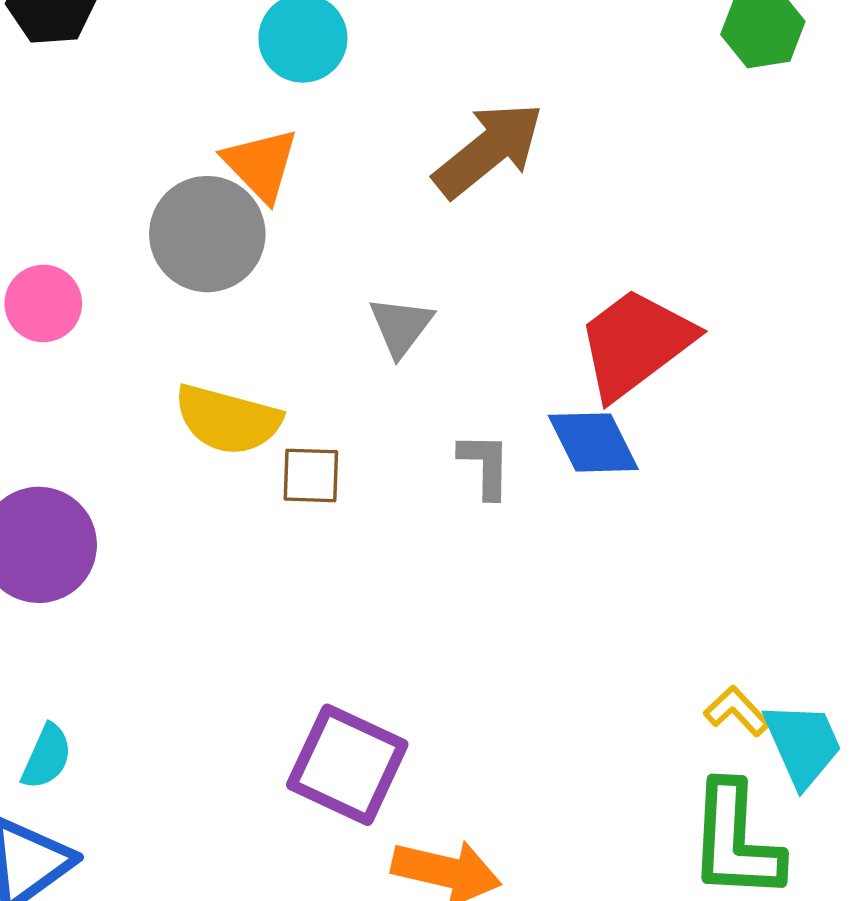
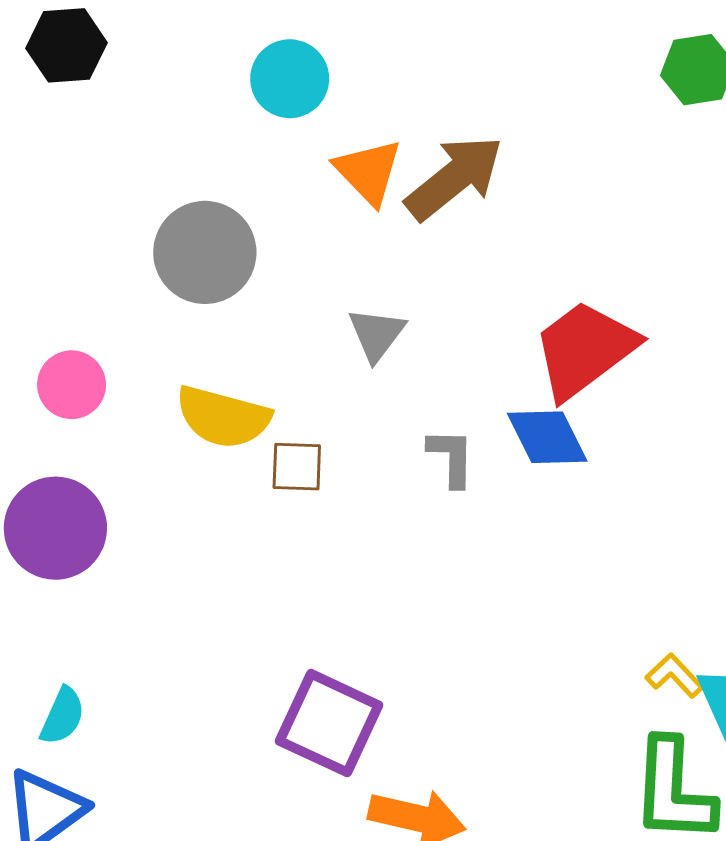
orange triangle: (261, 165) -> (368, 172), moved
pink circle: (43, 303) -> (72, 385), moved

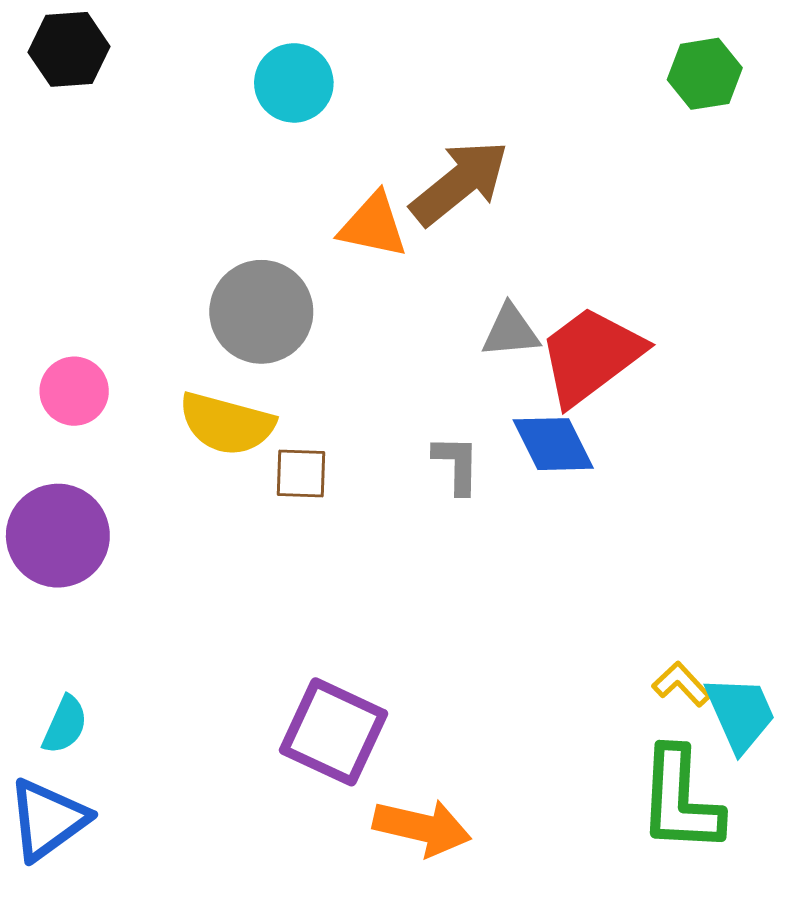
orange triangle: (368, 172) -> (373, 225), moved, turned -34
gray circle: (205, 252) -> (261, 312), moved
gray triangle: (377, 334) -> (511, 331), moved, turned 48

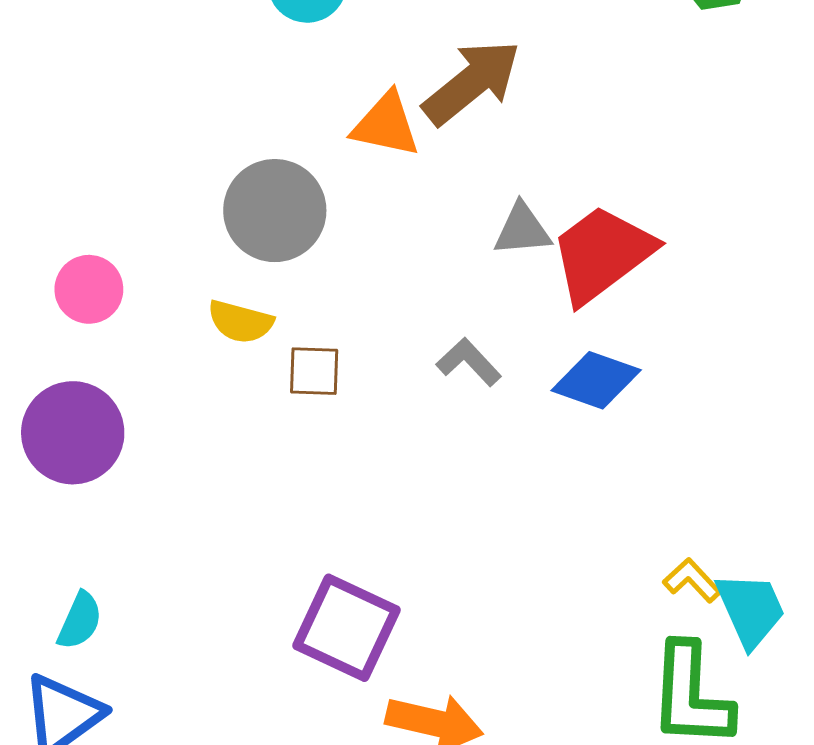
yellow semicircle: (227, 424) -> (240, 322), size x0.7
blue diamond: (553, 444) -> (596, 380), moved, turned -44
gray L-shape: (457, 464) -> (469, 362), turned -44

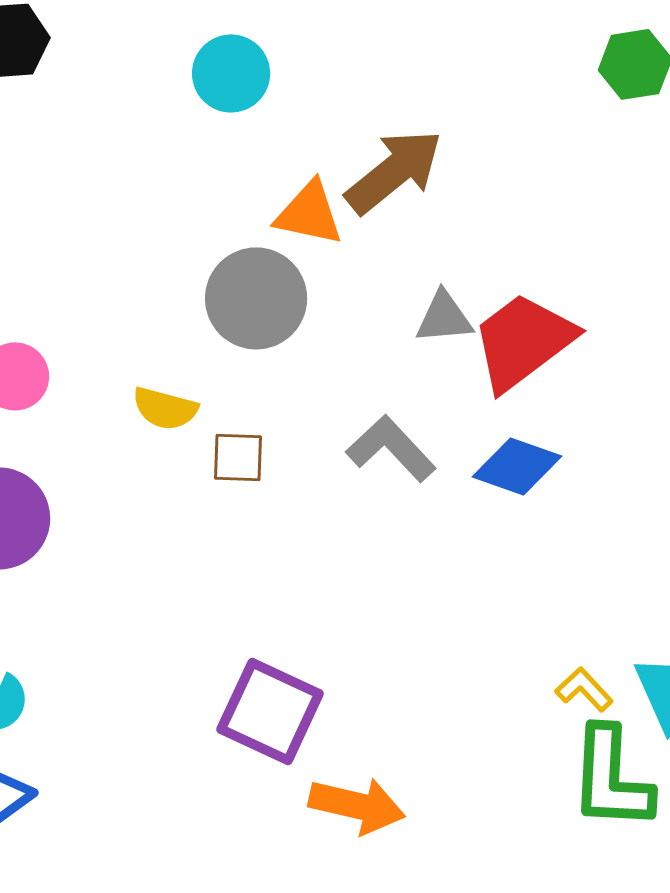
gray circle: (275, 211) -> (256, 298), moved
gray L-shape: (469, 362) -> (391, 448), size x1.4
yellow L-shape: (692, 580) -> (584, 689), moved

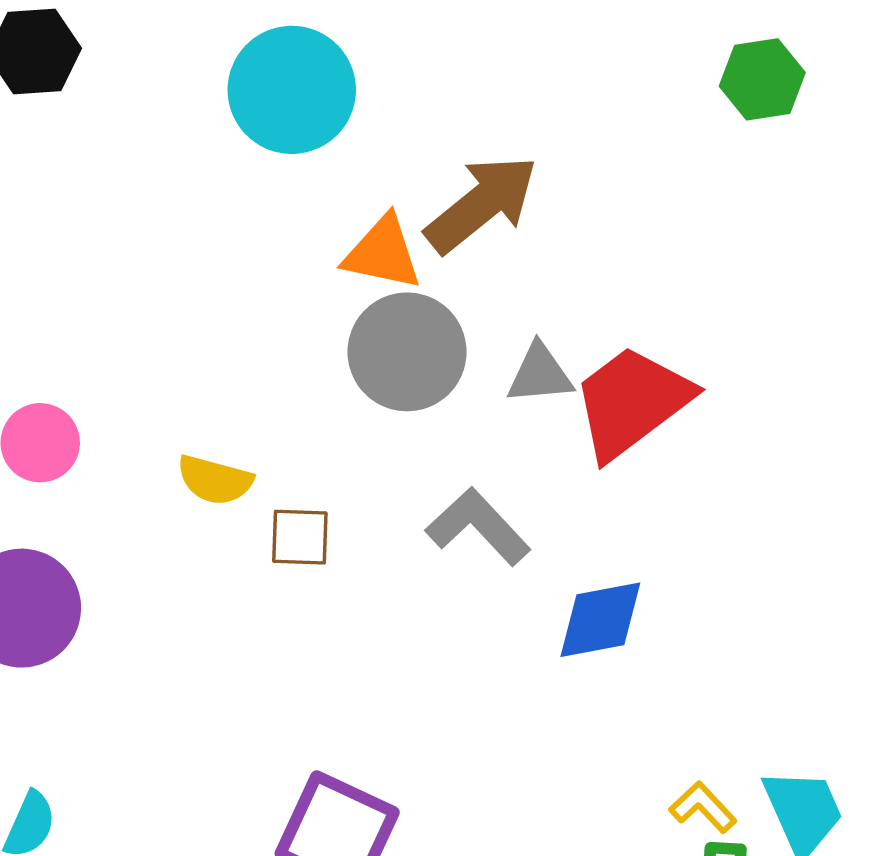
cyan circle: (231, 73) -> (292, 90), size x1.4
gray circle: (256, 298) -> (407, 352), moved
blue diamond: (517, 466) -> (600, 620), moved, turned -30

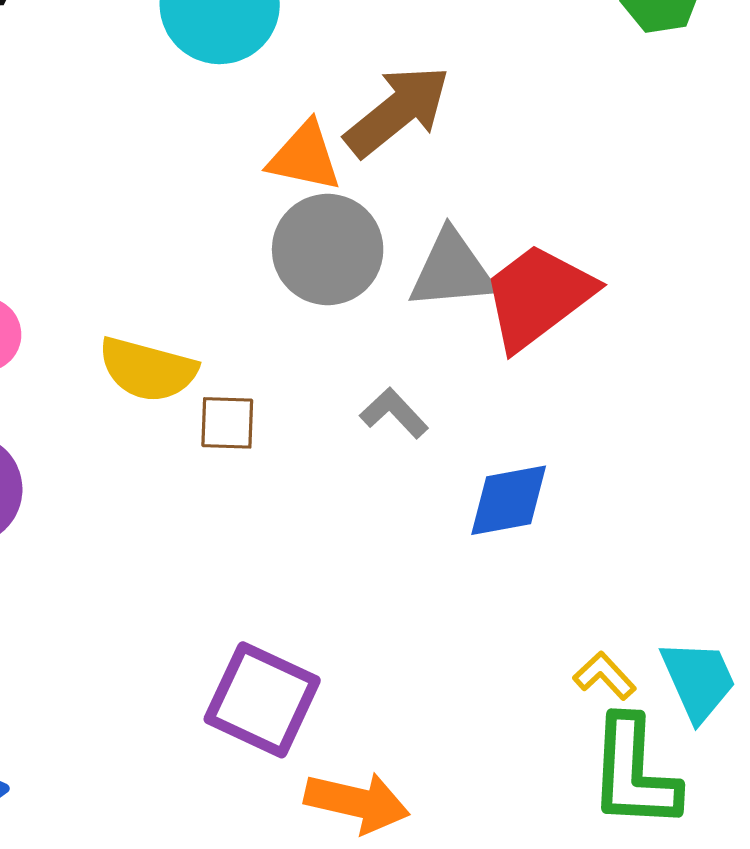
gray triangle: (540, 374) -> (452, 270), size x1.4
yellow semicircle: (215, 480) -> (148, 369), size x1.4
gray L-shape: (478, 527) -> (394, 413), size x0.7

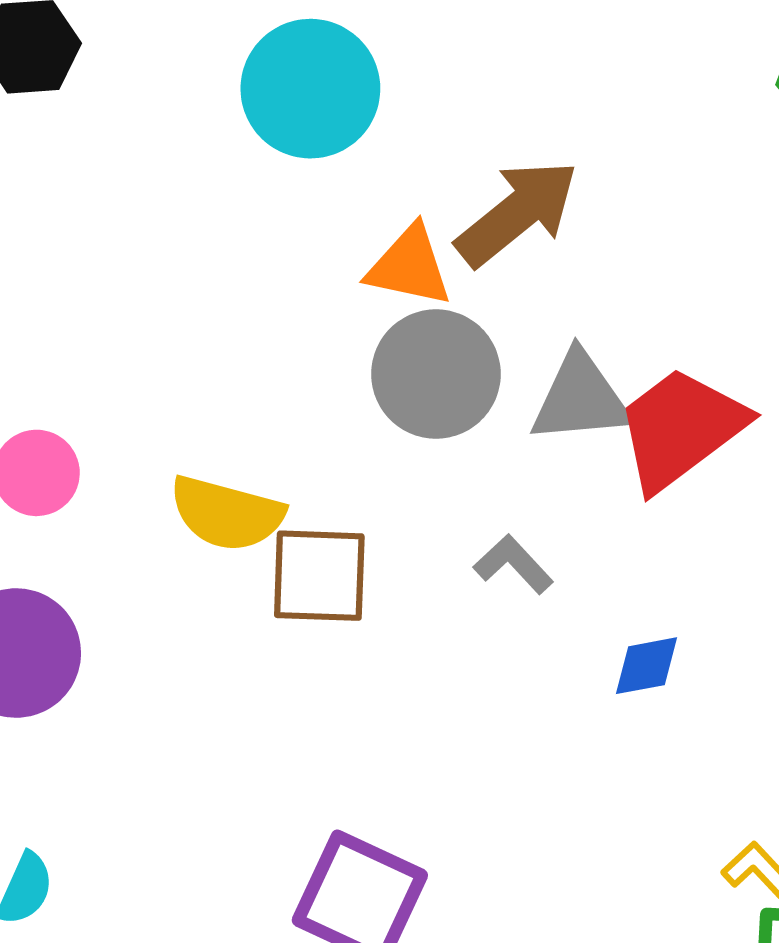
brown square: (227, 423) -> (319, 576), size x1.5
blue diamond: (509, 500) -> (647, 666), size x0.7

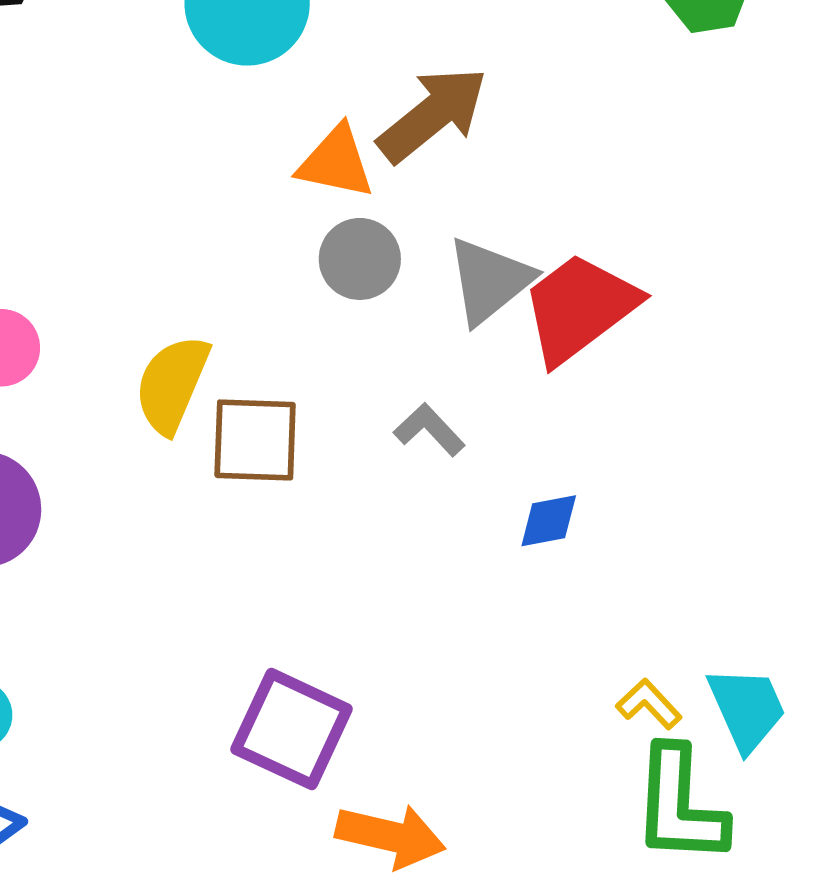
gray circle: (436, 374) -> (360, 259), size x0.7
gray triangle: (581, 398) -> (490, 281), turned -34
yellow semicircle: (227, 514) -> (172, 384), turned 98

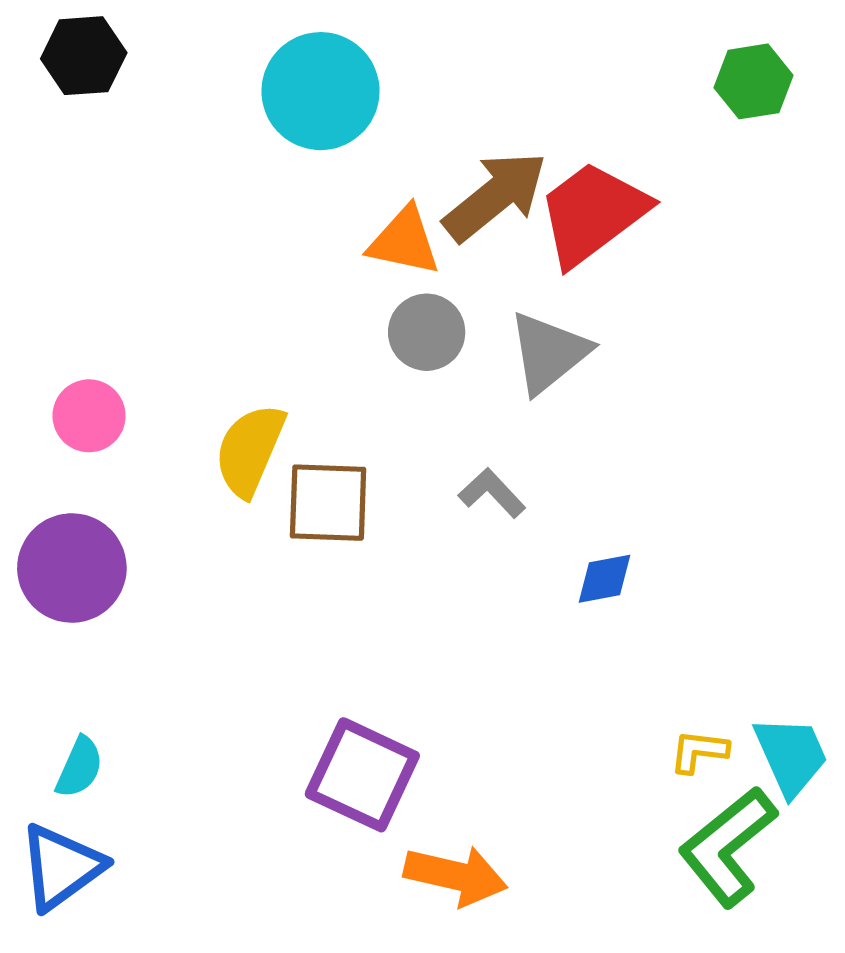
red trapezoid: (579, 308) -> (593, 213), moved
yellow L-shape: (649, 704) -> (699, 751), turned -40
green L-shape: (680, 805) -> (728, 847), turned 48

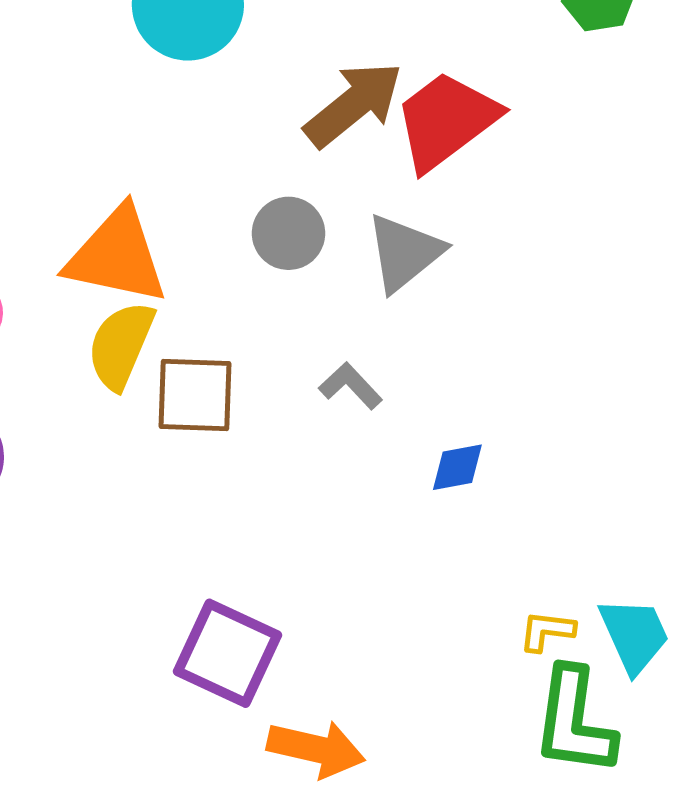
orange triangle: (404, 241) -> (117, 256), moved, size x1.5
green L-shape: (728, 847) -> (574, 721), turned -43

